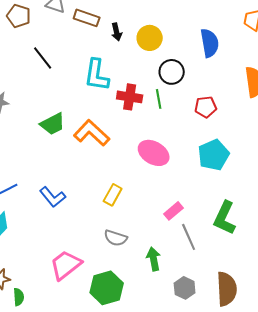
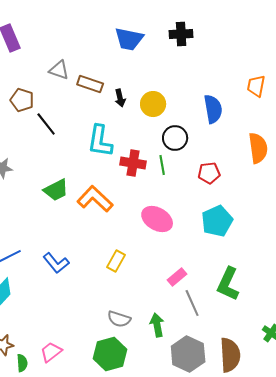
brown pentagon: (19, 16) -> (22, 100), moved
gray semicircle: (116, 238) -> (119, 319), moved
pink trapezoid: (66, 265) -> (51, 352), moved, size x0.7
gray hexagon: (185, 288) -> (188, 354), size x1.6

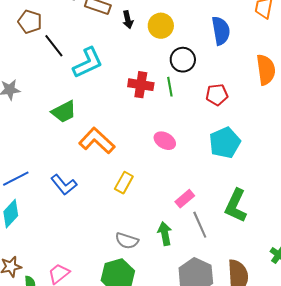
cyan L-shape: (100, 141) -> (88, 63), moved, turned -124
orange L-shape: (95, 199) -> (97, 141), moved
pink ellipse: (157, 219) -> (165, 141), size x0.7
green arrow: (157, 325) -> (165, 234), moved

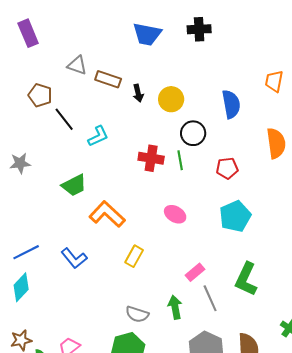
cyan L-shape: (88, 63) -> (98, 136), size x0.7

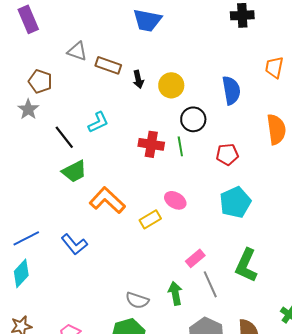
black cross: (199, 29) -> (242, 15), moved
black line: (64, 119) -> (64, 137), moved
gray star: (20, 163) -> (28, 109), moved, turned -30
yellow rectangle: (134, 256) -> (150, 219), moved, turned 30

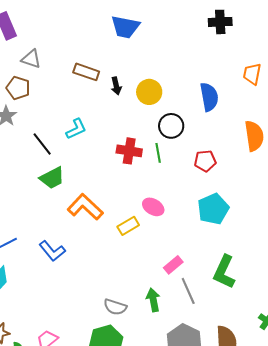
gray triangle: (77, 51) -> (31, 59), moved

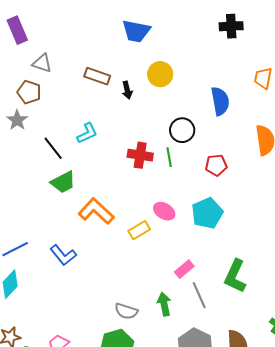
yellow circle: (149, 92) -> (160, 74), moved
cyan pentagon: (213, 209) -> (207, 213), moved

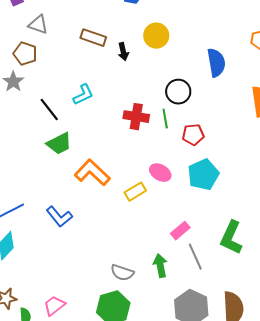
red pentagon: (216, 165) -> (193, 135), moved

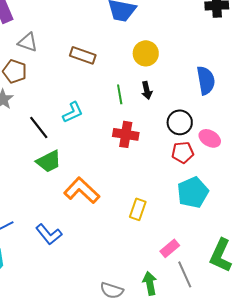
black arrow: (123, 52) -> (147, 90), moved
black circle: (178, 92) -> (180, 122), moved
green line: (165, 119) -> (120, 94), moved
pink ellipse: (160, 173) -> (210, 138), moved
yellow rectangle: (135, 192) -> (138, 209), moved, turned -40

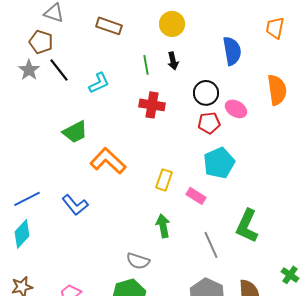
black line: (39, 127) -> (59, 70), moved
pink rectangle: (170, 248) -> (196, 196), moved, turned 72
green arrow: (150, 283) -> (163, 226), moved

